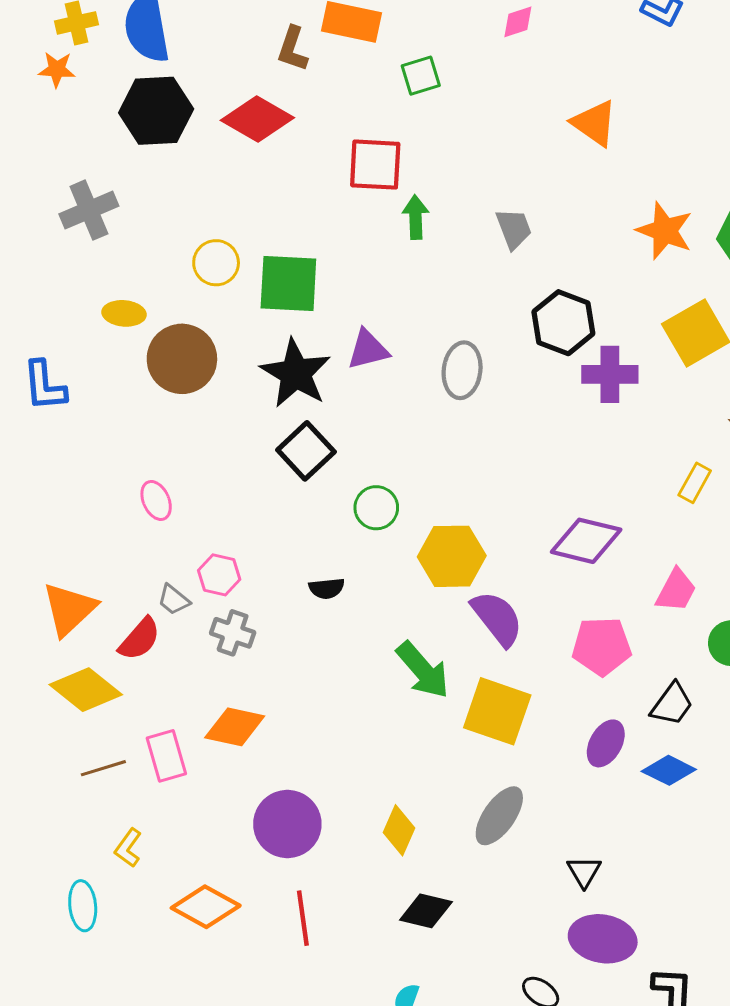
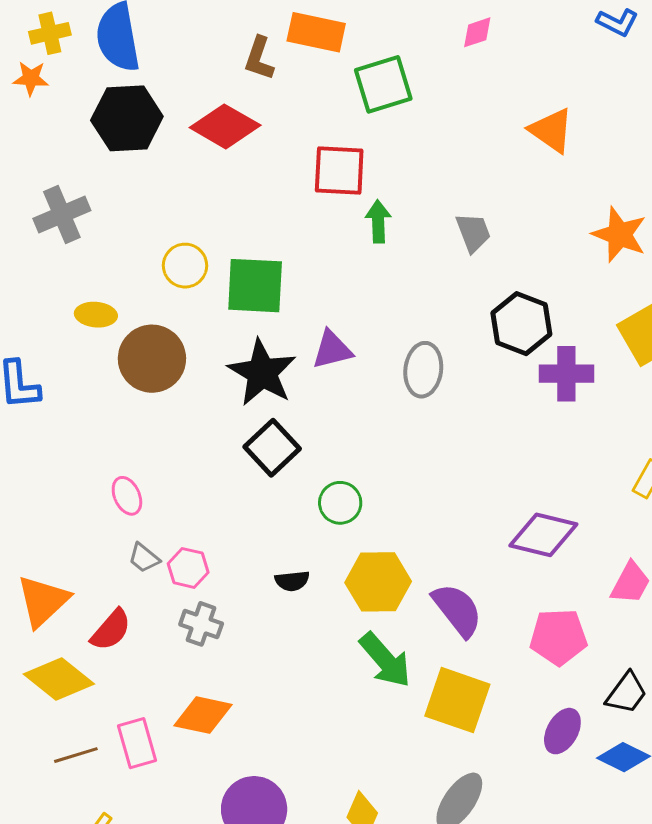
green square: (421, 76) -> (383, 84), size x1.5
yellow hexagon: (452, 556) -> (378, 582), moved
gray trapezoid: (174, 600) -> (144, 558), moved

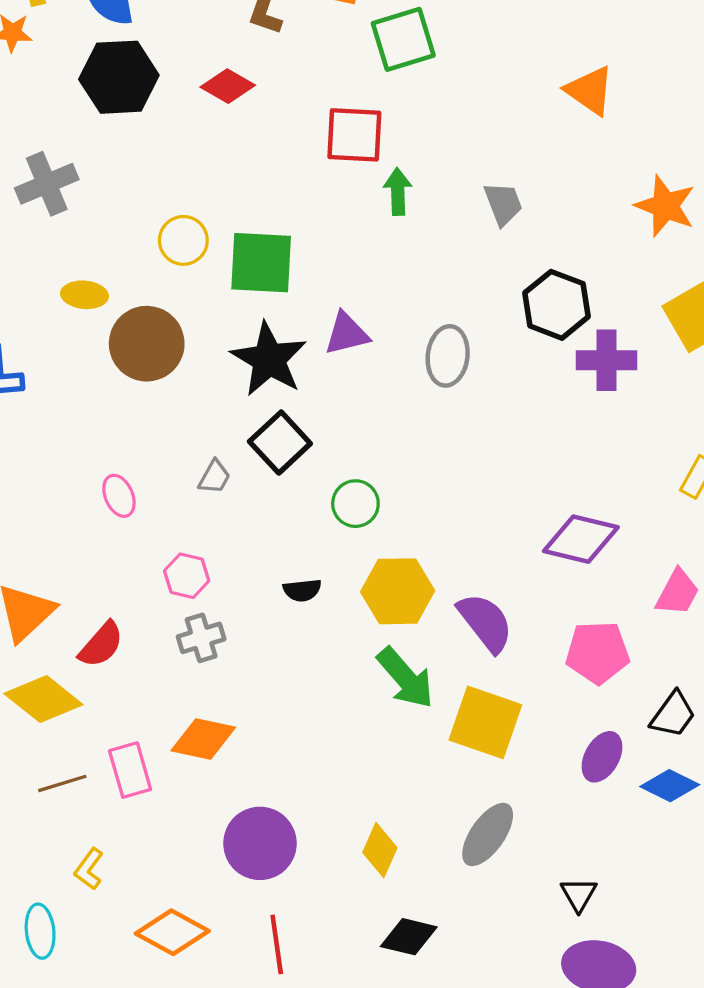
red diamond: (225, 126) -> (228, 86), size x0.7
gray trapezoid: (144, 558) -> (214, 477), moved, turned -100
gray cross: (201, 624) -> (201, 638), turned -36

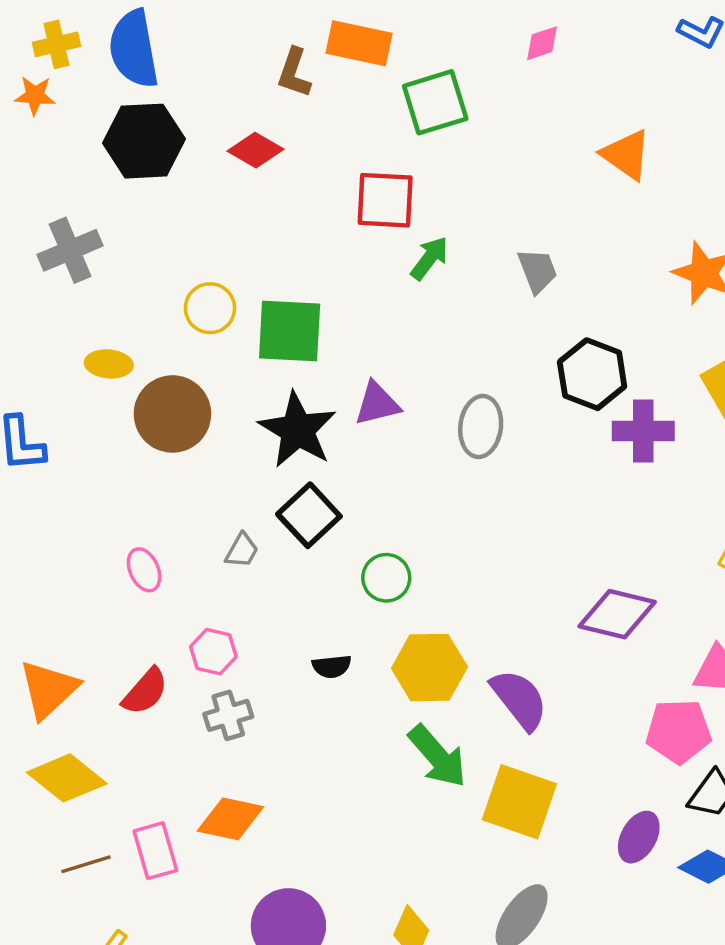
green arrow: (398, 192) -> (429, 258), turned 39
red semicircle: (101, 645) -> (145, 691), moved
pink pentagon: (598, 652) -> (679, 731), moved

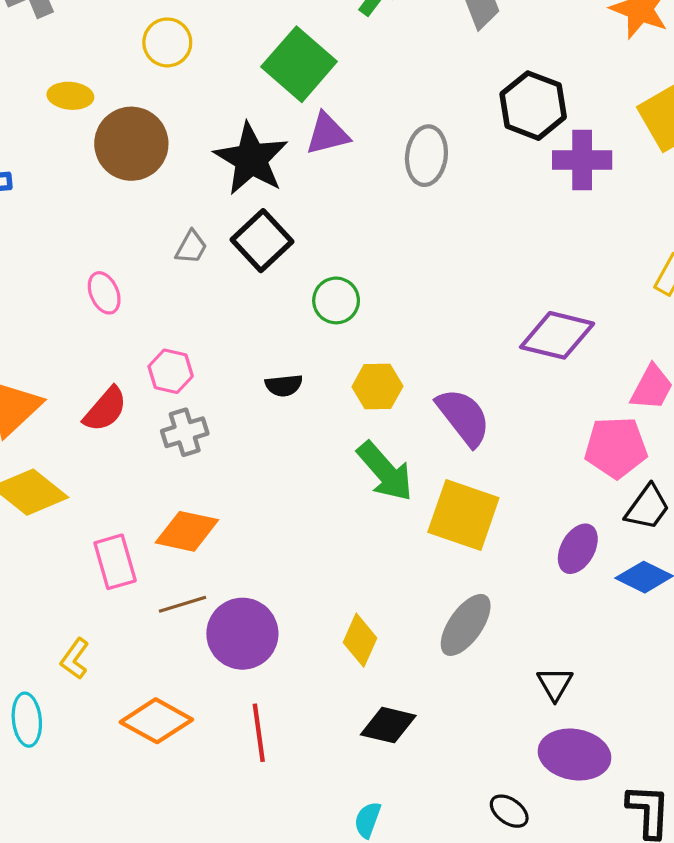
green square: (290, 331) -> (299, 64), moved, turned 38
gray trapezoid: (242, 550) -> (191, 247), moved
yellow hexagon: (429, 668) -> (377, 386), size x0.7
brown line: (86, 864) -> (183, 604), moved

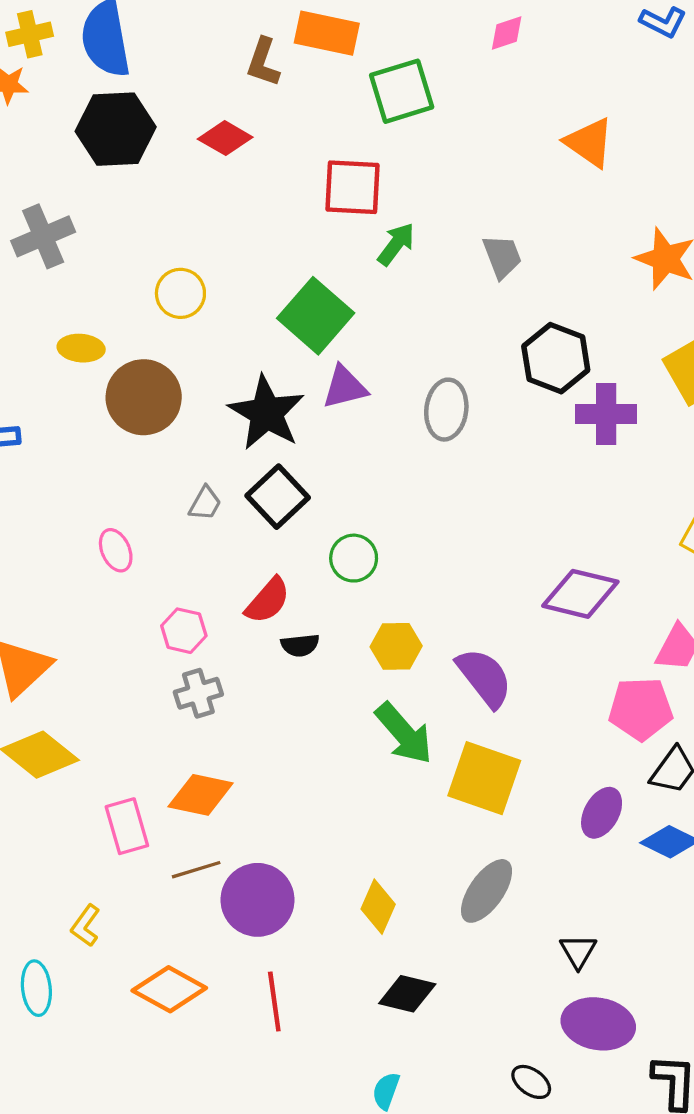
red semicircle: (105, 409) -> (268, 601), moved

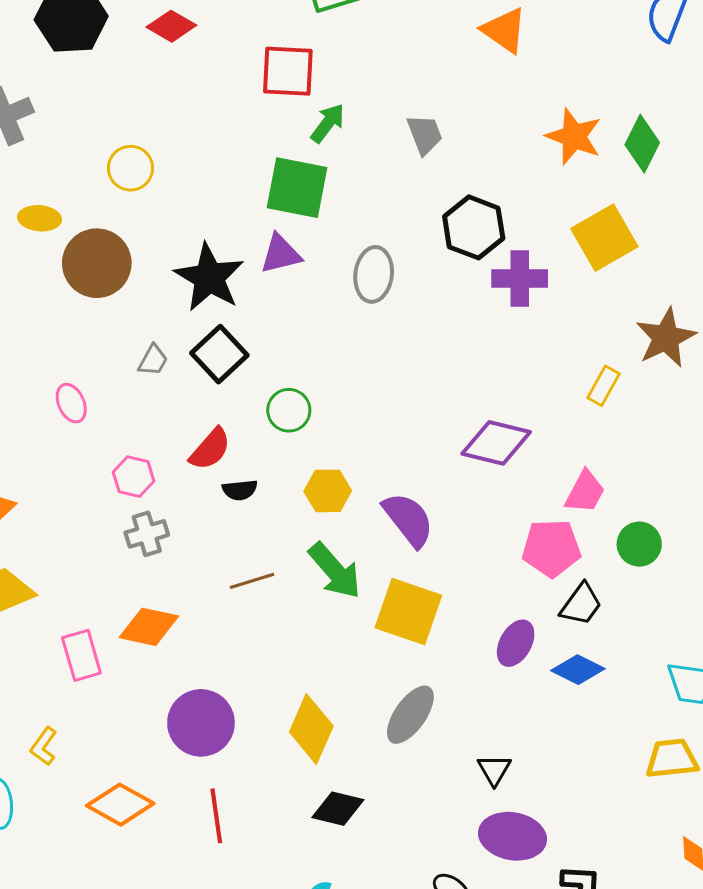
green square: (316, 316) -> (297, 188), moved, turned -30
brown line: (196, 870) -> (252, 581), moved
yellow diamond: (378, 907) -> (311, 729), size x1.4

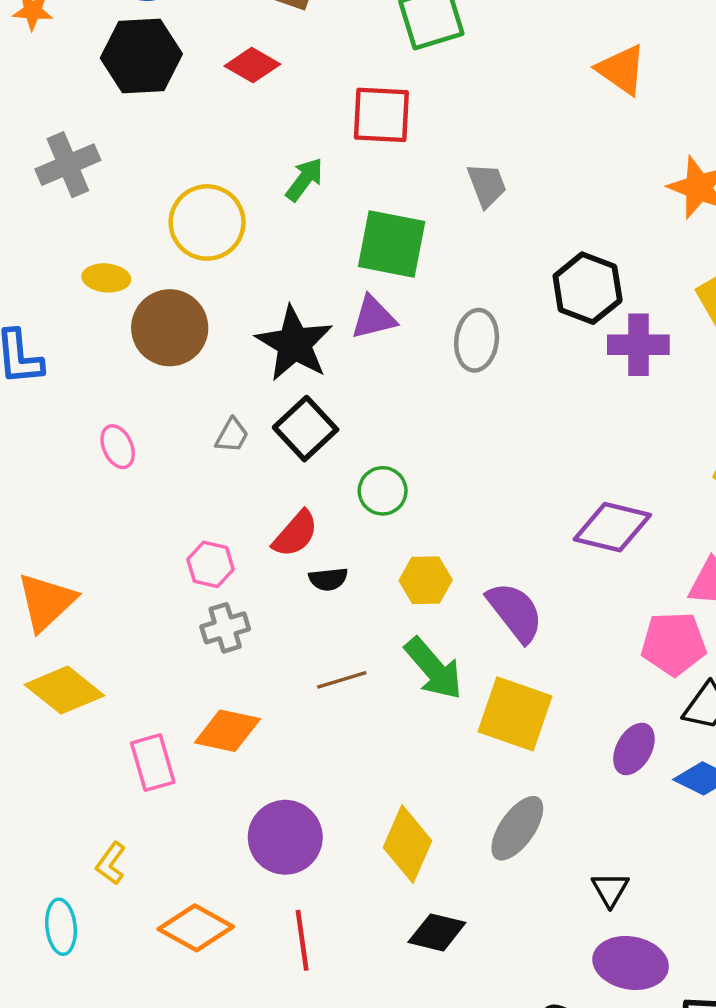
green arrow: (328, 123) -> (304, 179), moved
gray trapezoid: (425, 134) -> (487, 185), moved
yellow circle: (130, 168) -> (207, 222), size x1.5
pink ellipse: (71, 403) -> (118, 447), moved

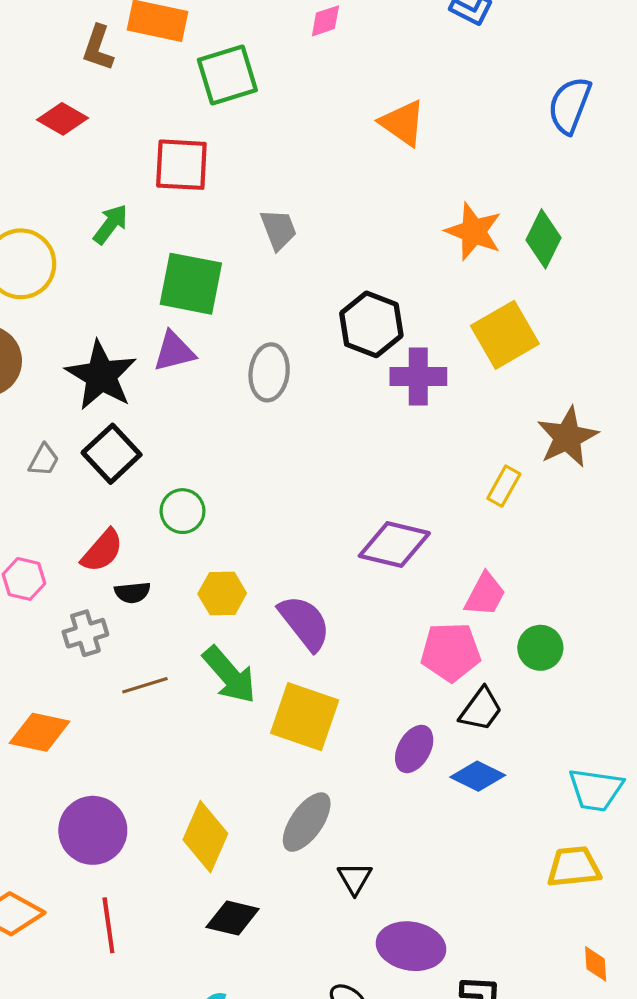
gray cross: (225, 628) -> (85, 633), moved
black triangle: (610, 889) -> (355, 878), moved

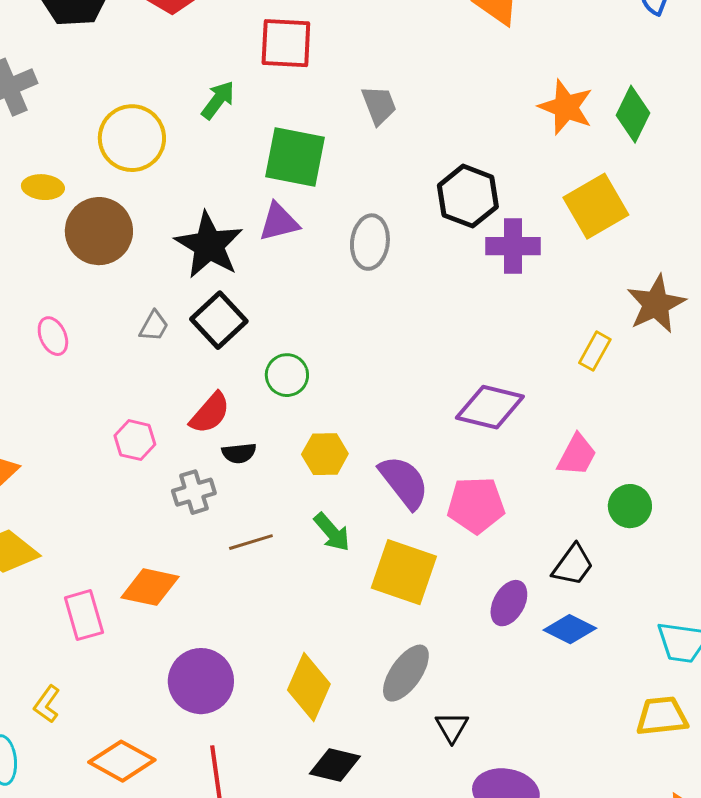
pink pentagon: (451, 652) -> (476, 505), moved
green arrow: (229, 675) -> (332, 532), size x0.7

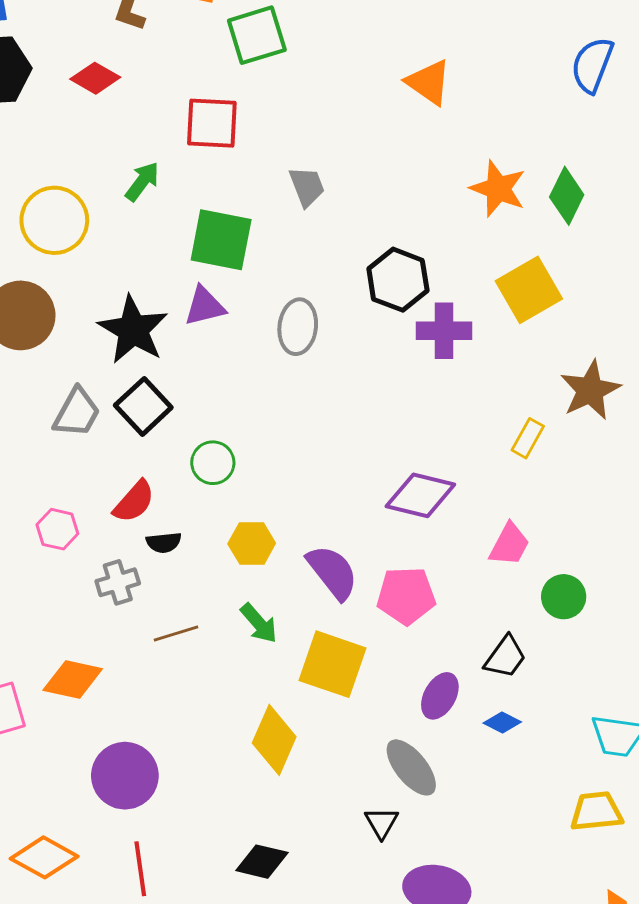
gray trapezoid: (154, 326) -> (77, 413), size x1.6
blue diamond: (570, 629) -> (502, 722), size x0.7
gray ellipse: (406, 673) -> (411, 767), moved, turned -74
yellow diamond: (309, 687) -> (274, 740), moved

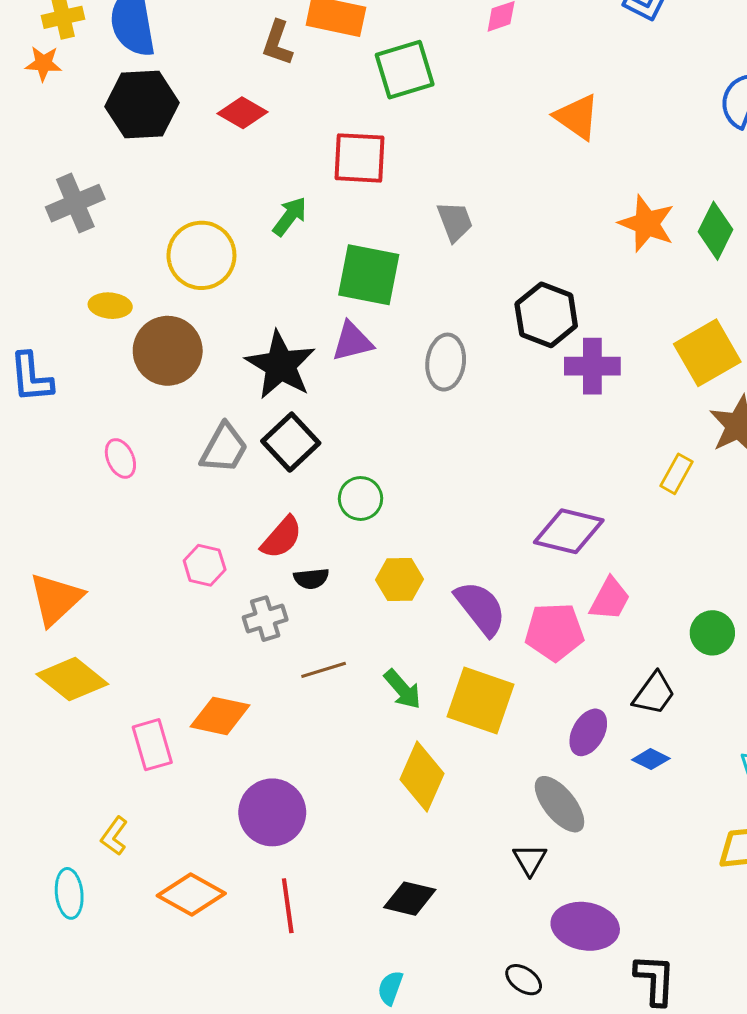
yellow square: (529, 290) -> (707, 353), moved
pink trapezoid: (509, 545) -> (610, 599), moved
green arrow: (259, 623) -> (403, 689), moved

